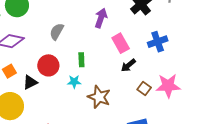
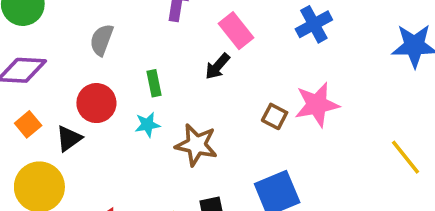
blue cross: (158, 42) -> (314, 24), moved
pink rectangle: (121, 43) -> (236, 31), moved
black arrow: (128, 65) -> (217, 66), moved

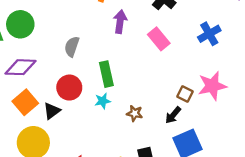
black arrow: (217, 66) -> (173, 115), moved
green rectangle: (154, 83) -> (106, 74), size x1.5
orange square: (28, 124) -> (25, 102), size x1.5
brown star: (196, 145) -> (135, 113), size x0.6

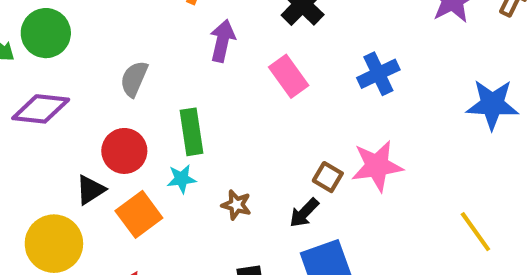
orange square: (25, 102) -> (139, 214), moved

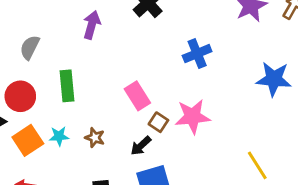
pink rectangle: (289, 76) -> (137, 96), moved
cyan star: (181, 179) -> (59, 136), moved

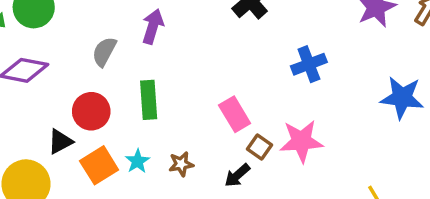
purple arrow: (92, 25) -> (153, 26), moved
cyan star: (59, 136) -> (137, 161), turned -30
brown star: (95, 138) -> (181, 164), turned -30

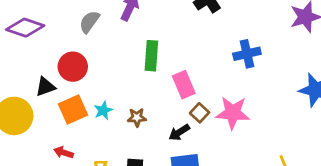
green rectangle: (149, 100) -> (151, 56), moved

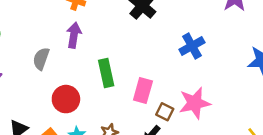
red circle: (73, 67) -> (66, 99), moved
pink rectangle: (184, 85) -> (143, 91), turned 55

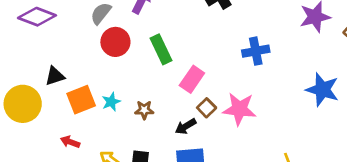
green rectangle: (106, 73) -> (161, 49), turned -32
red circle: (66, 99) -> (115, 42), moved

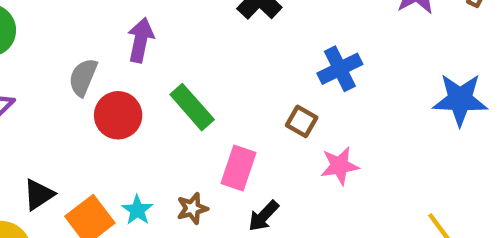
pink rectangle: (192, 79) -> (238, 168), moved
brown square: (207, 108) -> (302, 121), moved
pink star: (239, 109) -> (340, 166), size x0.7

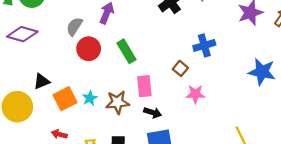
pink rectangle: (238, 168) -> (144, 86), turned -35
brown star: (192, 208) -> (117, 102), size x1.5
black arrow: (264, 216) -> (153, 113), turned -126

